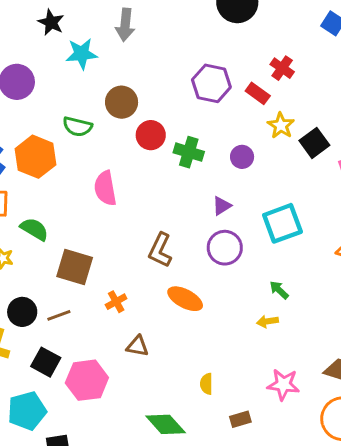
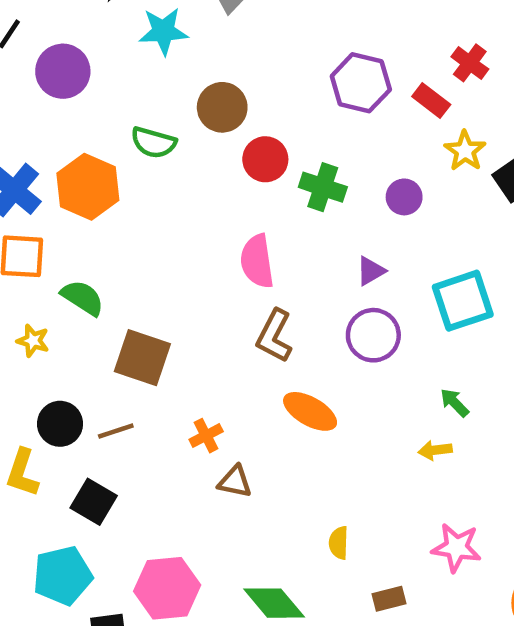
pink semicircle: (105, 188) -> (257, 261), moved
orange cross: (116, 302) -> (206, 436), moved
pink hexagon: (87, 380) -> (167, 588), moved

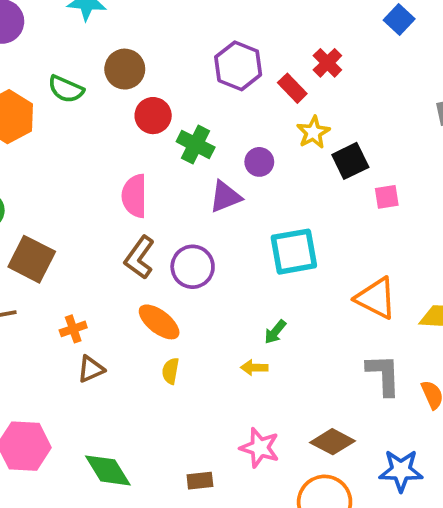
purple triangle: (371, 271) -> (225, 197), moved, size x1.4
purple circle: (373, 335) -> (193, 267), moved
green arrow: (454, 403) -> (275, 332), turned -105
brown triangle: (235, 482) -> (91, 369), turned -44
yellow semicircle: (339, 543) -> (170, 371), moved

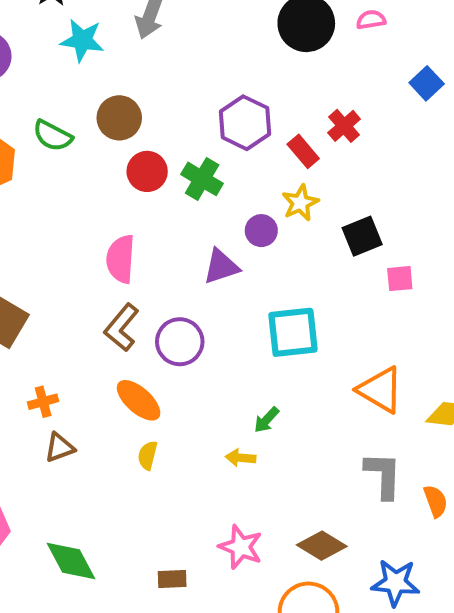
yellow star: (313, 132) -> (300, 203), moved
green cross: (196, 144) -> (202, 179), moved

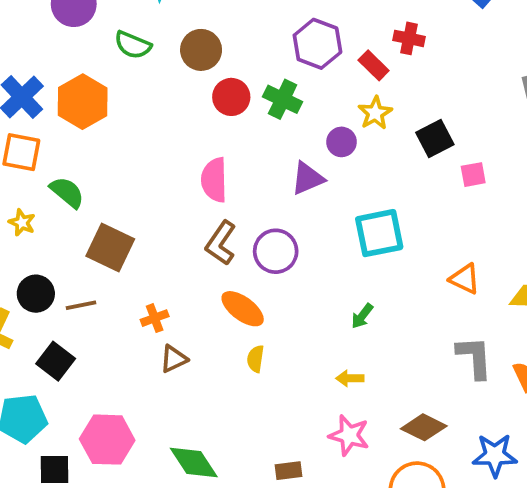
red cross: (344, 126) -> (409, 38), turned -32
green semicircle: (53, 136) -> (133, 45), moved
orange triangle: (380, 390) -> (465, 279), size x0.7
yellow arrow: (241, 458) -> (350, 378), moved

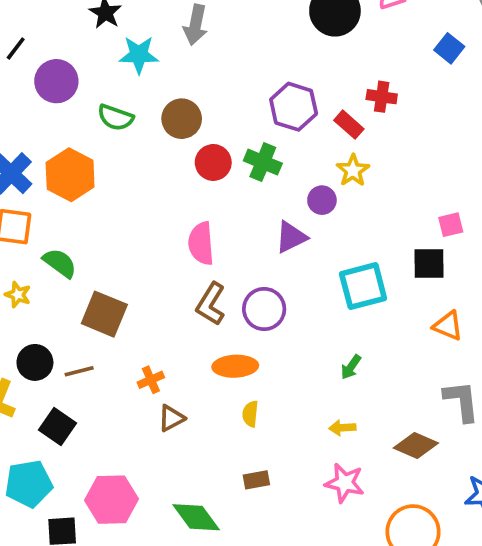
black square: (435, 139) -> (429, 263), moved, turned 30
orange ellipse: (243, 309) -> (235, 366), turned -36
brown diamond: (424, 427) -> (416, 445), moved
brown rectangle: (289, 471) -> (256, 480), moved

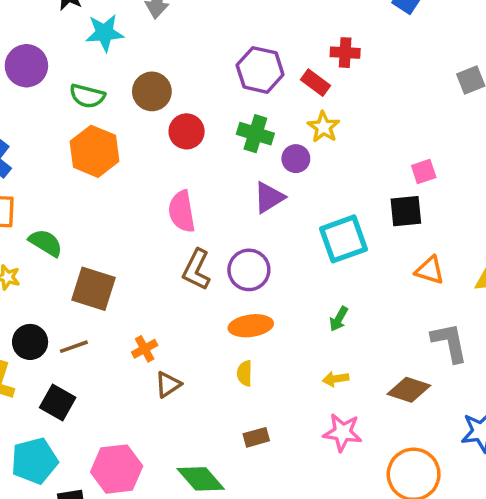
green cross: (263, 162) -> (255, 134), moved
orange hexagon: (70, 175) -> (94, 151), moved
orange ellipse: (235, 366) -> (251, 326), moved

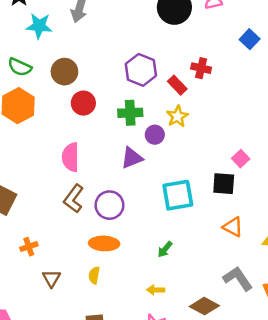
green cross: (255, 134) -> (130, 113), turned -30
pink square: (424, 171) -> (241, 159), turned -35
gray L-shape: (449, 342) -> (238, 279), turned -32
brown triangle: (168, 384) -> (51, 278), moved, turned -36

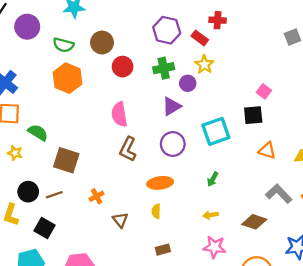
purple circle: (109, 205) -> (173, 144), moved

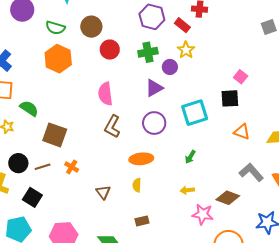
orange cross: (97, 196) -> (72, 167), moved, turned -32
pink star: (214, 247) -> (203, 214), moved

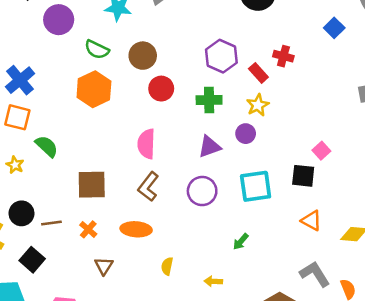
purple circle: (170, 67) -> (246, 134), moved
brown square: (55, 135) -> (92, 185), moved, turned -30
orange ellipse: (141, 159) -> (136, 229), moved
yellow arrow: (187, 190) -> (213, 281), moved
brown triangle: (103, 192) -> (104, 266), moved

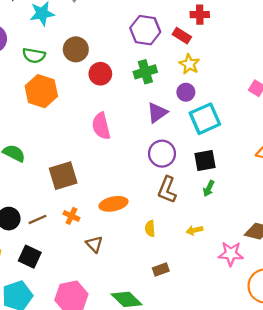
black square: (303, 176) -> (205, 160), moved
cyan square: (256, 186) -> (205, 119), moved
brown L-shape: (148, 187) -> (167, 190), moved

